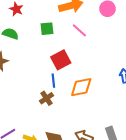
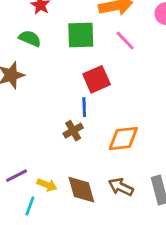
green square: (47, 29) -> (81, 35), size x1.5
orange diamond: (81, 87) -> (123, 139), moved

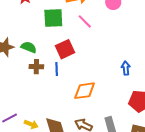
green semicircle: (30, 38) -> (29, 47), moved
brown cross: (73, 131) -> (36, 67), moved, turned 32

